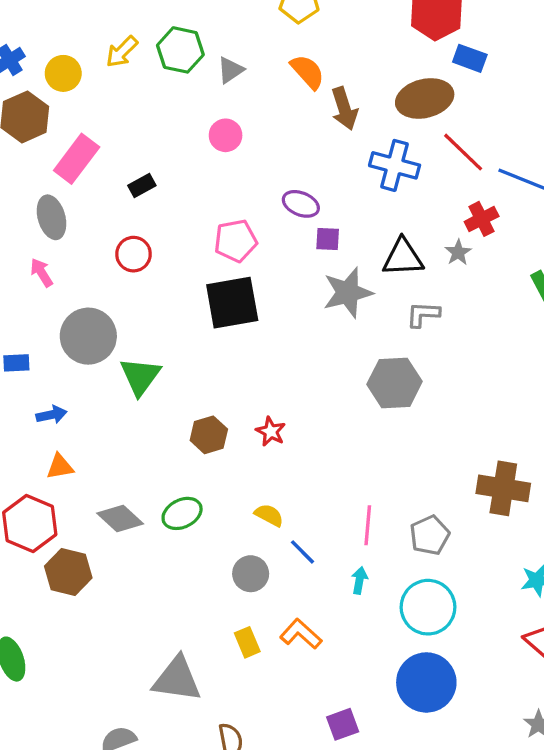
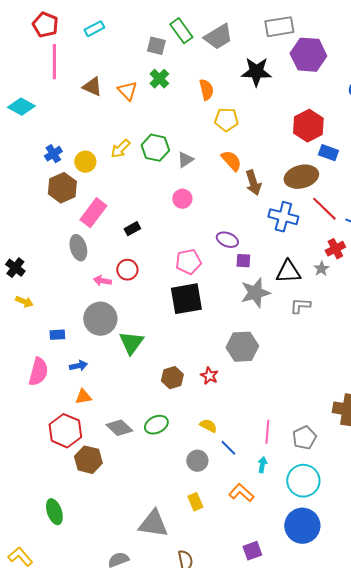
pink arrow: (41, 273) -> (102, 281), moved, turned -48
gray hexagon: (395, 383) -> (242, 347), moved
orange L-shape: (301, 634) -> (241, 493), moved

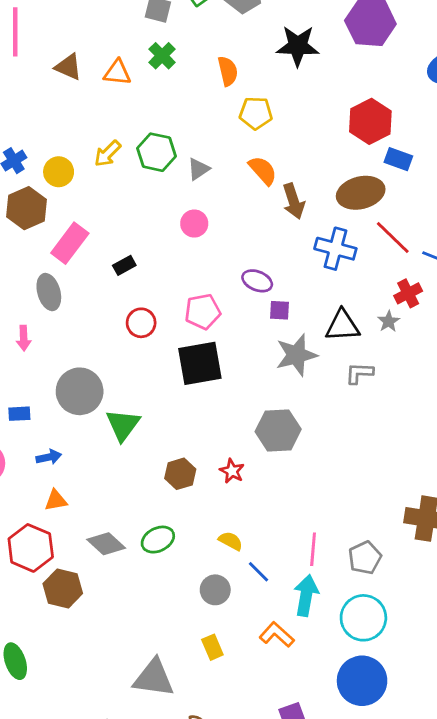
orange triangle: (127, 91) -> (117, 72), turned -40
red circle: (127, 270) -> (141, 323), moved
pink arrow: (102, 281) -> (24, 338), moved, turned -102
cyan arrow: (262, 465) -> (306, 595), size x1.8

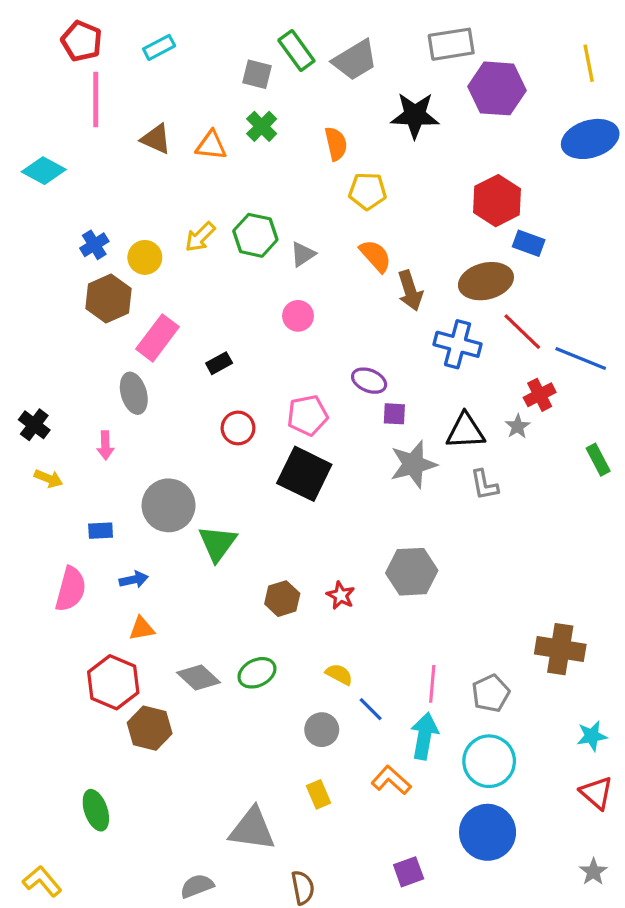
black square: (200, 363) -> (304, 474), turned 36
gray L-shape: (359, 373) -> (484, 485), turned -104
gray hexagon: (278, 430) -> (412, 572), moved

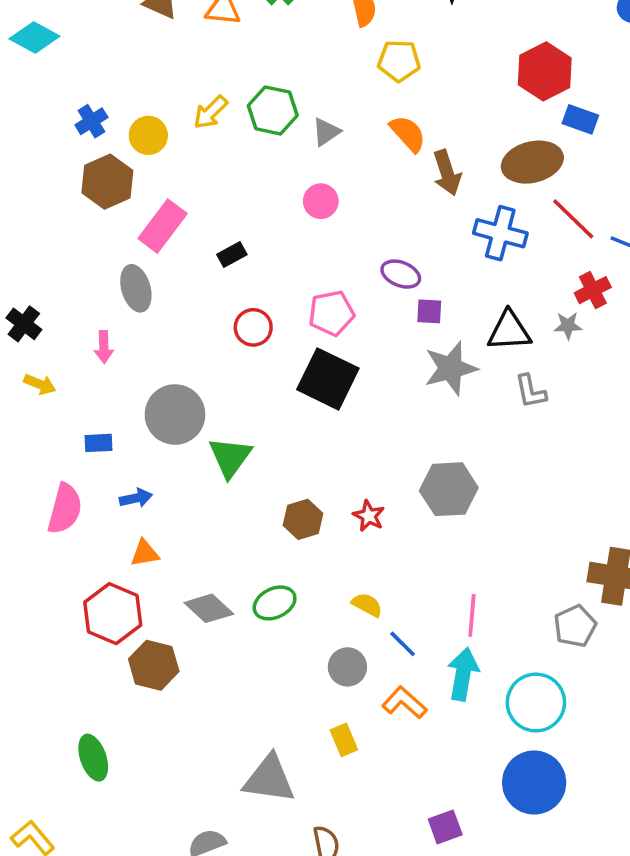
gray star: (518, 426) -> (568, 326), turned 30
gray pentagon: (491, 693) -> (575, 626), moved
orange L-shape: (391, 780) -> (404, 703), moved

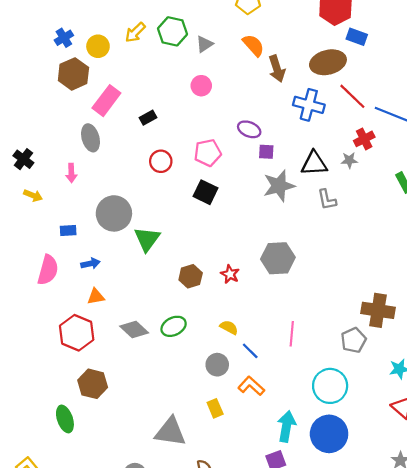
black square: (328, 379) -> (206, 192), size x0.7
brown hexagon: (154, 665) -> (93, 384), moved
cyan arrow: (463, 674) -> (286, 426), moved

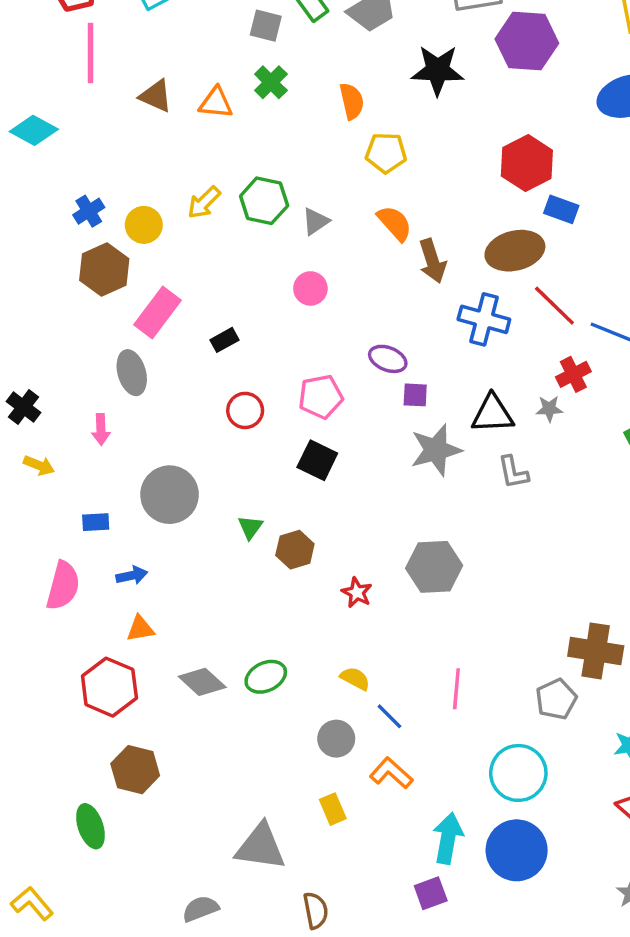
green triangle: (147, 239) -> (250, 527), moved, size x0.6
brown hexagon: (191, 276) -> (295, 550), moved

